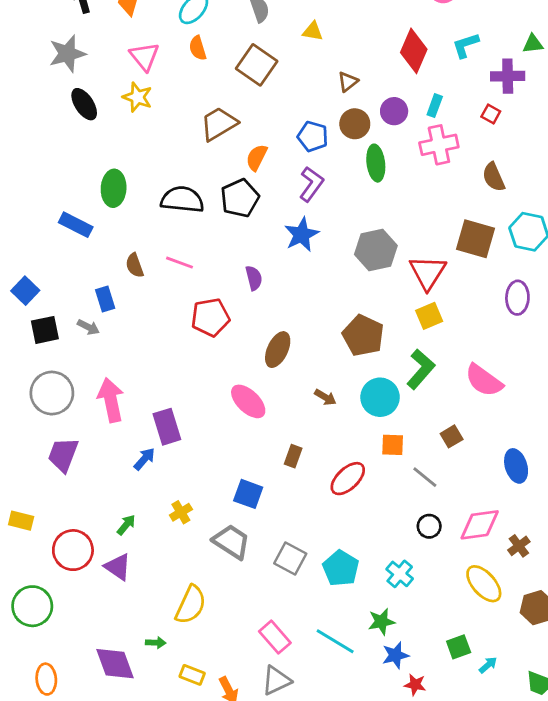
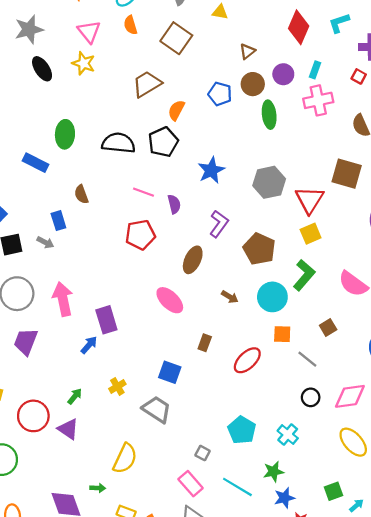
purple L-shape: (311, 184) -> (219, 224), moved
pink line: (179, 263) -> (144, 192), moved
gray square: (290, 558) -> (203, 453), moved, size x0.6

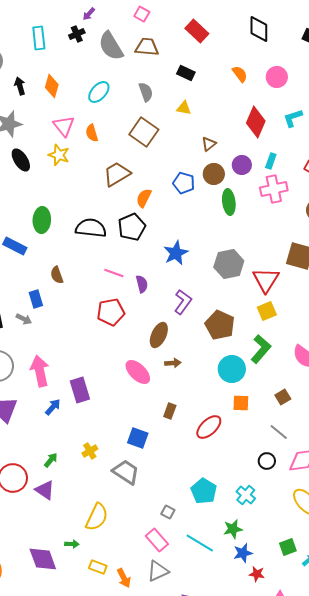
orange semicircle: (130, 25) -> (92, 133), moved
brown arrow: (230, 297) -> (173, 363), moved, turned -35
blue arrow: (89, 345) -> (53, 407), moved
gray line: (307, 359) -> (279, 432), moved

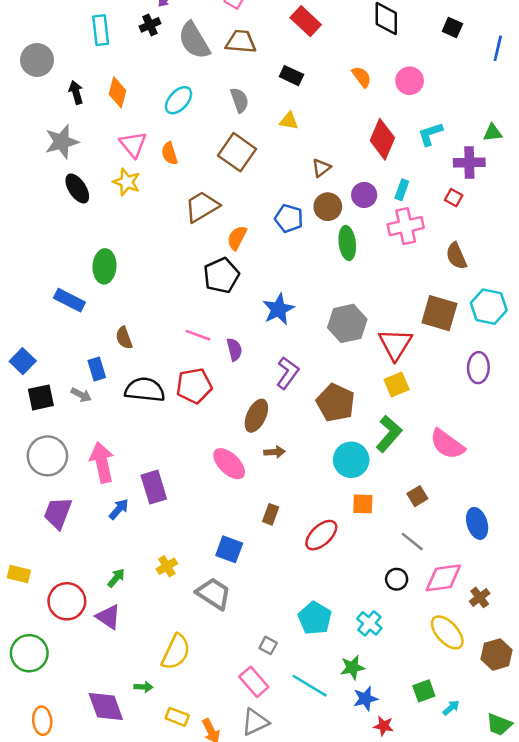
black semicircle: (91, 228) -> (145, 390), moved

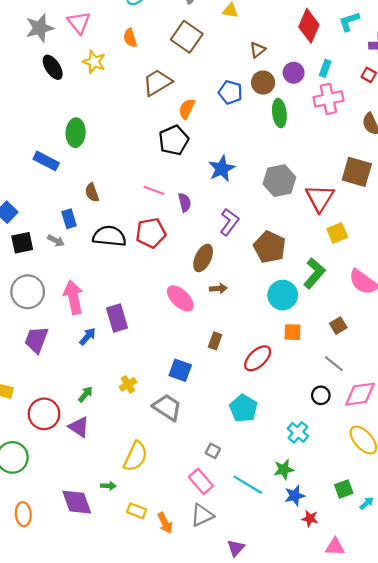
pink triangle: (133, 144) -> (79, 23), moved
yellow square: (397, 385) -> (337, 233), moved
cyan pentagon: (315, 618) -> (243, 408), moved

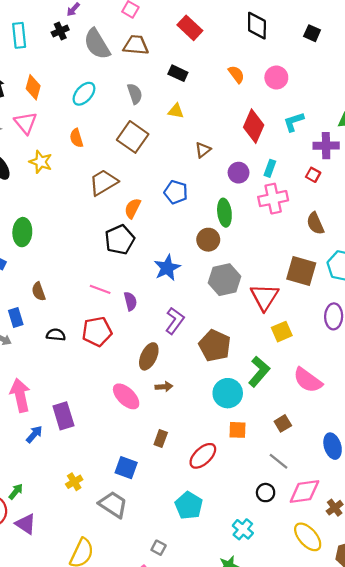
brown circle: (263, 83) -> (208, 240), moved
black semicircle: (109, 236) -> (56, 335), size x0.6
green arrow: (85, 394) -> (16, 491), moved

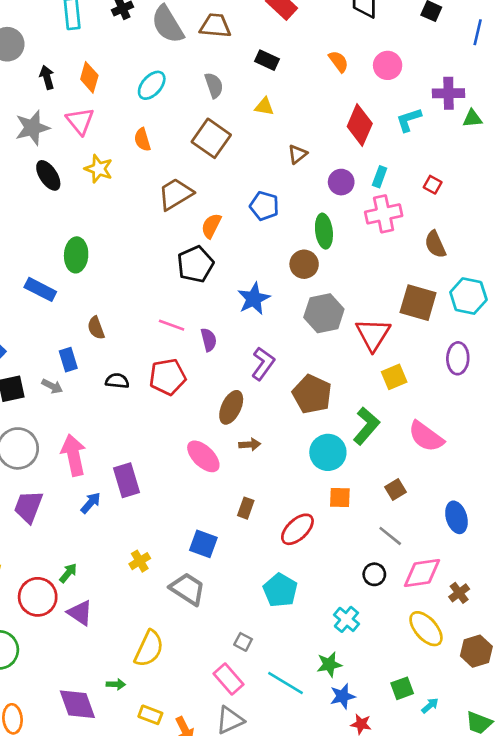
purple cross: (326, 146) -> (449, 93), moved

